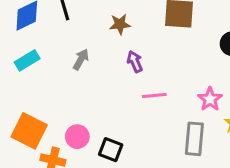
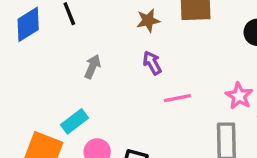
brown star: (120, 24) -> (148, 20), moved
cyan rectangle: (27, 60) -> (75, 121), moved

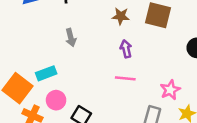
purple arrow: (152, 63) -> (126, 49), moved
gray arrow: (92, 67) -> (71, 38), turned 126

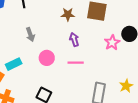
pink star: (170, 90) -> (112, 43), moved
pink circle: (56, 100) -> (47, 58), moved

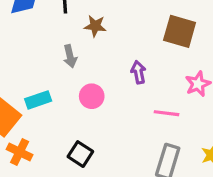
brown star: (68, 14) -> (95, 26), moved
pink line: (76, 63) -> (166, 113), moved

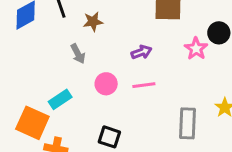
purple arrow: (138, 72) -> (141, 52), turned 96
pink line: (166, 113) -> (144, 85), moved

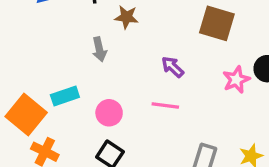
purple arrow: (141, 52) -> (173, 67), turned -132
pink circle: (106, 84) -> (109, 113), moved

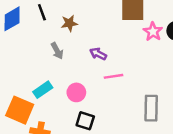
purple arrow: (173, 67) -> (98, 54), moved
pink star: (236, 80) -> (153, 32), moved

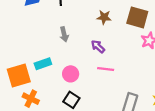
brown star: (69, 23) -> (104, 17), moved
orange square: (20, 110) -> (19, 76), turned 35

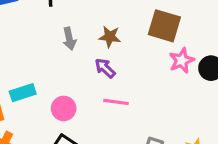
brown star: (104, 17) -> (110, 37), moved
gray arrow: (64, 34) -> (69, 39), moved

